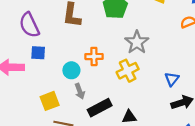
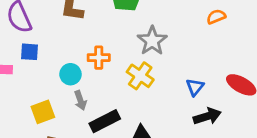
yellow cross: (128, 71) -> (140, 76), turned -30

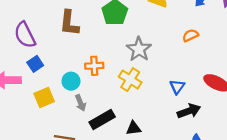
orange semicircle: (216, 17) -> (190, 35), moved
blue square: (30, 52) -> (35, 64), turned -35
yellow square: (43, 112) -> (44, 97), moved

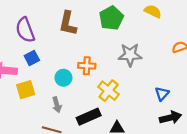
gray star: (139, 49) -> (130, 55), turned 30
yellow cross: (130, 80) -> (109, 91), moved
yellow square: (44, 97) -> (26, 90), moved
gray arrow: (80, 103) -> (57, 105), moved

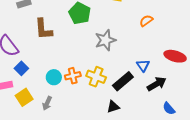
orange cross: (87, 66) -> (73, 76), moved
gray arrow: (57, 105) -> (47, 103), moved, turned 56
black rectangle: (89, 117) -> (123, 81), moved

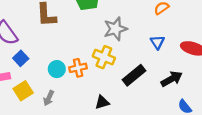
blue triangle: (143, 65) -> (157, 42), moved
yellow cross: (96, 77) -> (104, 57), moved
black triangle: (113, 107) -> (102, 102), moved

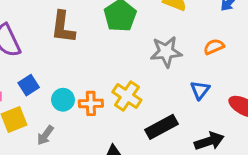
gray star: (115, 29) -> (166, 52), moved
blue square: (21, 58) -> (29, 85), moved

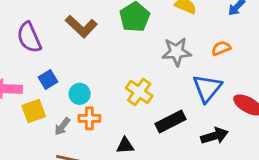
brown L-shape: (63, 27) -> (81, 26), turned -56
blue triangle: (200, 90) -> (207, 88), size x1.6
orange cross: (91, 103) -> (89, 118), moved

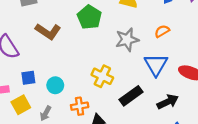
blue square: (48, 79) -> (28, 78), turned 32
orange cross: (89, 118) -> (80, 106), moved

